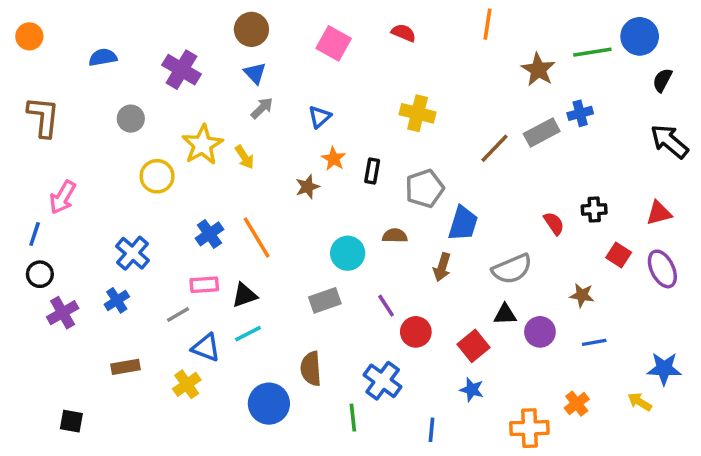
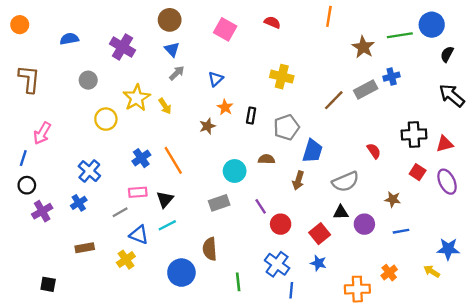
black cross: (594, 209) -> (414, 134), moved, size x1.5
black triangle: (244, 295) -> (165, 199), turned -30
blue cross: (383, 381) -> (277, 264), moved

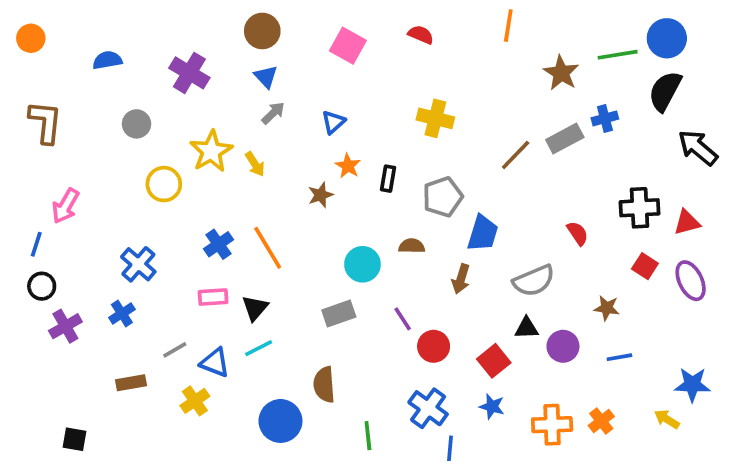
black semicircle: (447, 54) -> (665, 91), moved, size x1.6
gray line: (120, 212) -> (175, 350), moved
orange cross: (357, 289) -> (552, 425), moved

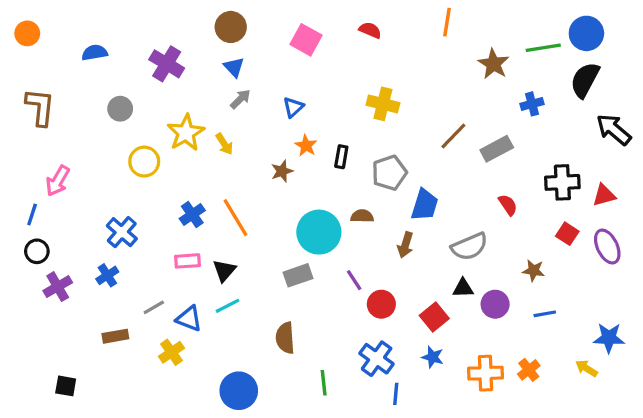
gray rectangle: (565, 139) -> (497, 149), moved
cyan circle: (362, 264) -> (319, 232), size x1.4
blue circle: (280, 421) -> (239, 391), moved

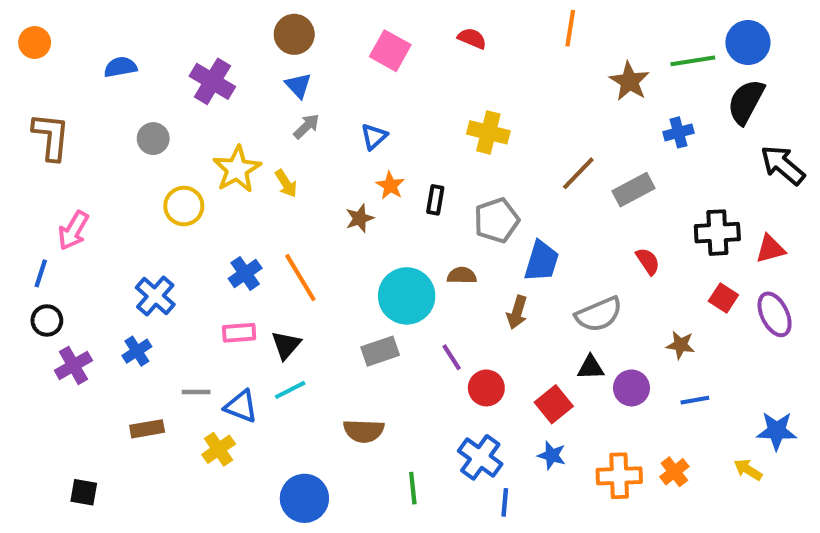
gray line: (154, 307) -> (196, 392), turned 30
brown semicircle: (285, 338) -> (364, 431), turned -84

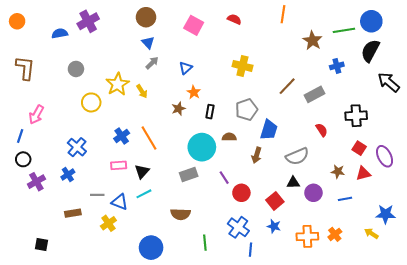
purple cross: (212, 81) -> (88, 21), moved, turned 30
black rectangle: (435, 200) -> (210, 112), moved
red triangle: (770, 249) -> (363, 174), moved

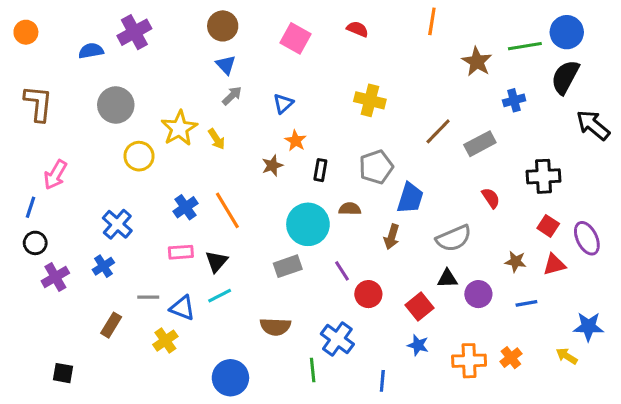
gray circle: (76, 69) -> (116, 105), size x1.5
brown rectangle: (73, 213) -> (111, 325), turned -49
blue cross: (238, 227) -> (337, 339), moved

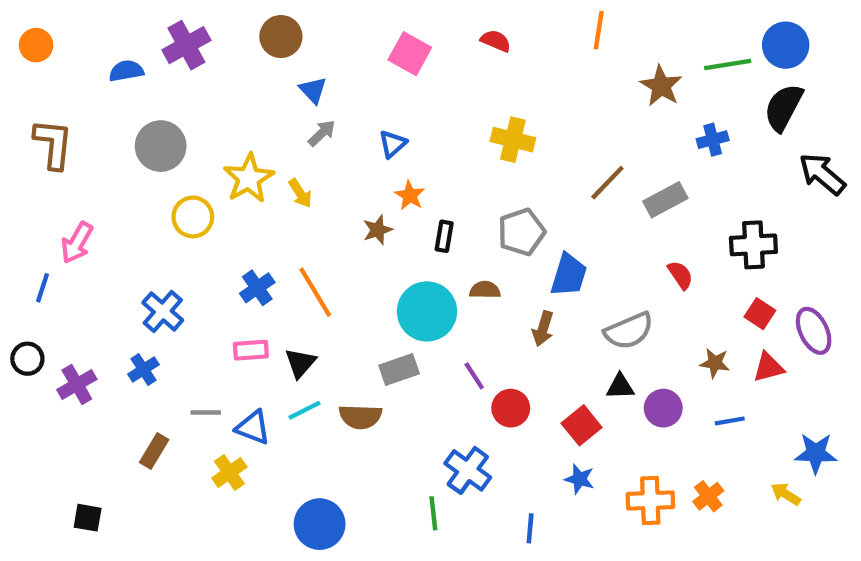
brown circle: (223, 26) -> (281, 37), moved
black circle: (35, 243) -> (27, 359), moved
brown semicircle: (275, 327) -> (360, 417), moved

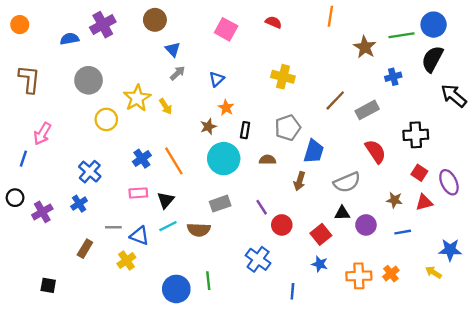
red semicircle: (680, 275) -> (375, 151), size x1.5
cyan circle: (427, 311) -> (224, 159), moved
green line: (433, 513) -> (208, 281), moved

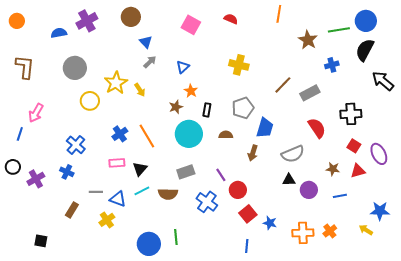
blue cross: (79, 204) -> (67, 172), turned -32
red square: (321, 234) -> (248, 214), moved
blue cross: (258, 259) -> (207, 202), moved

